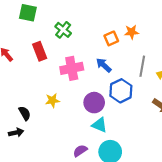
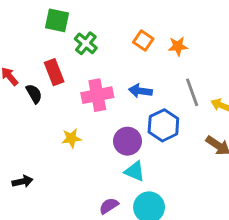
green square: (28, 13) -> (57, 20), moved
orange square: (111, 38) -> (143, 40), moved, turned -32
blue arrow: (104, 65) -> (140, 91), turned -35
gray line: (142, 66) -> (192, 92), turned -30
black semicircle: (25, 113) -> (34, 94), moved

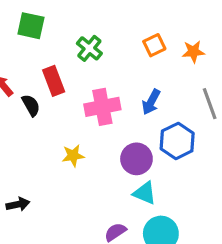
green square: (57, 20) -> (31, 26), moved
orange square: (143, 40) -> (154, 45), turned 30
blue arrow: (140, 91) -> (151, 102), turned -70

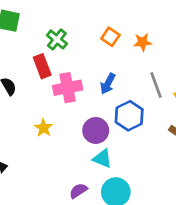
orange square: (154, 45) -> (110, 37), turned -30
red rectangle: (54, 81) -> (42, 66), moved
yellow star: (73, 156) -> (44, 128), turned -30

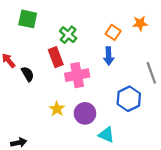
orange star: (143, 42) -> (140, 23), moved
blue arrow: (108, 84) -> (109, 56), moved, turned -30
purple circle: (96, 130) -> (85, 113), moved

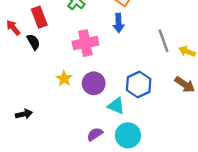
red rectangle: (56, 57) -> (39, 17), moved
blue hexagon: (129, 99) -> (139, 84), moved

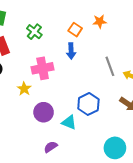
yellow star: (64, 79) -> (24, 89), moved
purple circle: (94, 83) -> (44, 112), moved
cyan circle: (128, 135) -> (115, 148), moved

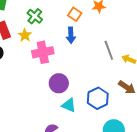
yellow star: (24, 89) -> (25, 35), moved
blue hexagon: (88, 104) -> (98, 98), moved
purple circle: (44, 112) -> (59, 83), moved

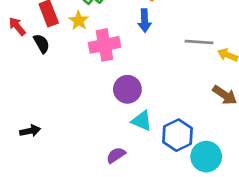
gray line: (109, 50) -> (199, 42), turned -66
blue hexagon: (98, 98) -> (178, 135), moved

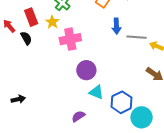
blue arrow: (145, 21) -> (116, 26), moved

